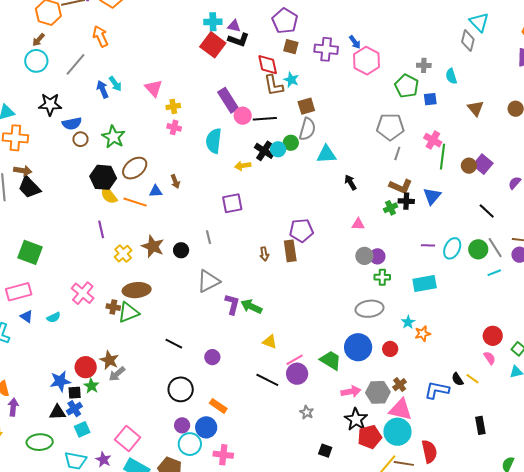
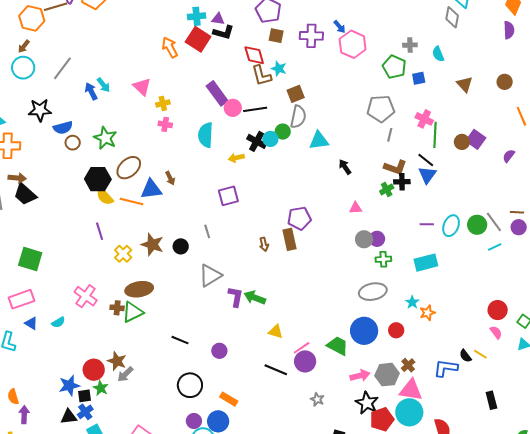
orange arrow: (100, 36) -> (170, 47), moved
blue triangle: (156, 191) -> (151, 189), size x1.6
black line: (487, 211) -> (426, 160), moved

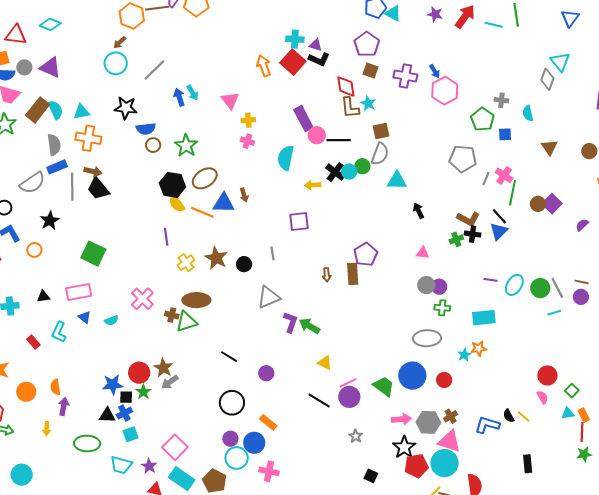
gray line: (390, 135) -> (486, 179), moved
purple pentagon: (299, 218) -> (366, 254), turned -30
orange star: (427, 313) -> (479, 348), moved

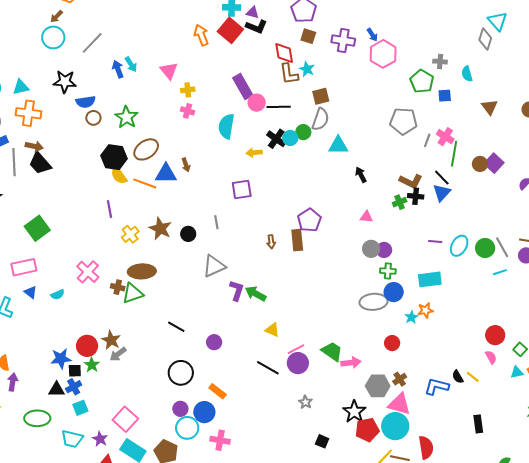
green square: (93, 254) -> (37, 228), turned 30
blue circle: (412, 376) -> (394, 292), moved, size x0.7
pink arrow: (401, 419) -> (351, 363), moved

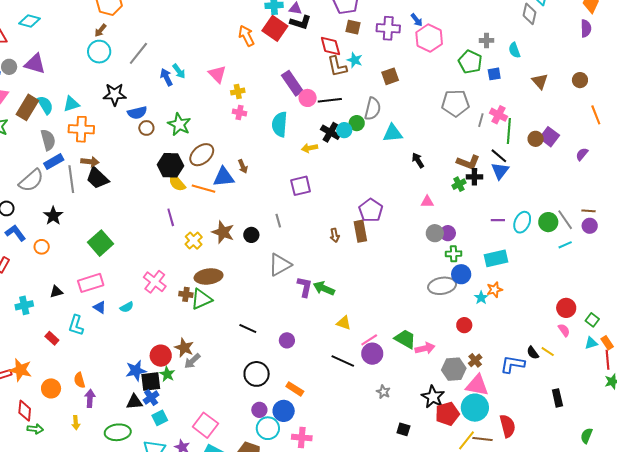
brown square: (321, 96) -> (390, 76), moved
black square: (75, 371) -> (151, 381), size x1.5

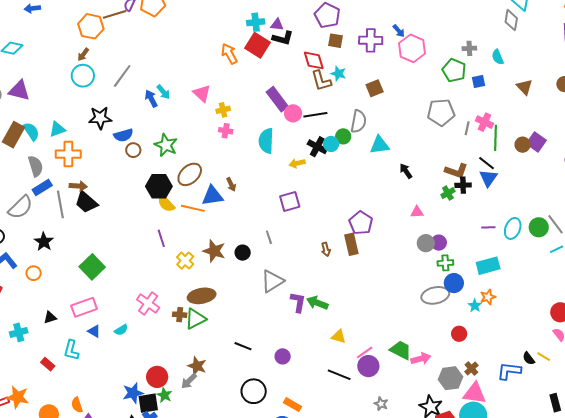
brown star: (184, 348) -> (197, 366), moved

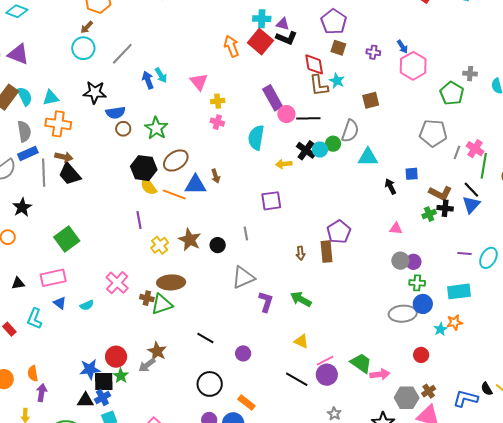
purple cross: (371, 40) -> (373, 52), size x0.6
blue square: (479, 82) -> (412, 174), moved
green arrow: (317, 303) -> (301, 299), moved

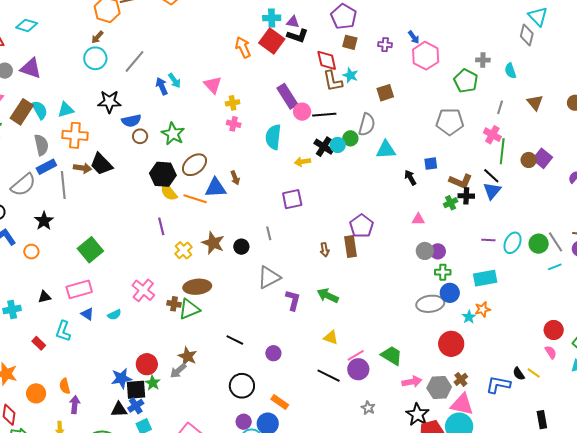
gray line: (457, 152) -> (500, 107), moved
black trapezoid: (70, 174) -> (101, 164), moved
red circle: (421, 355) -> (451, 344), size x1.6
pink arrow: (380, 374) -> (412, 382), moved

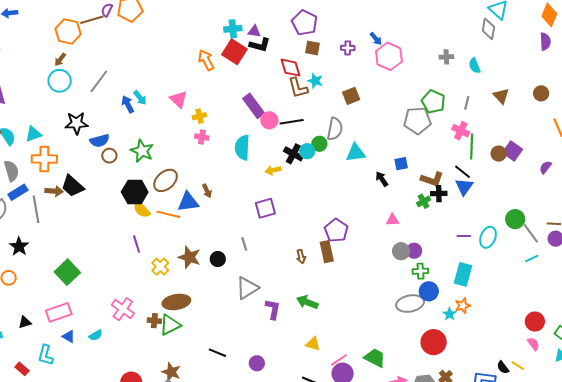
green pentagon: (466, 81) -> (433, 102), moved
green circle: (539, 244) -> (515, 219), moved
cyan rectangle: (485, 278) -> (463, 274), turned -60

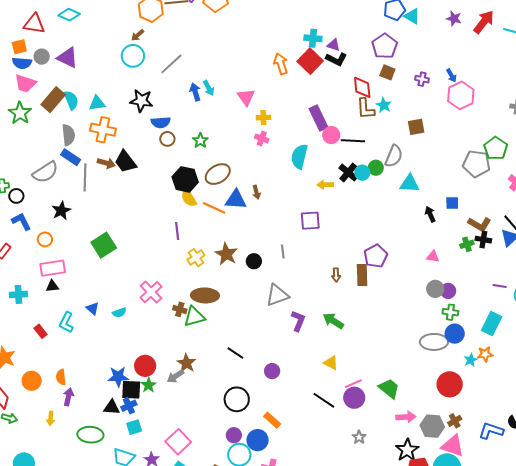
green star: (142, 151) -> (200, 141), size x0.7
blue rectangle: (18, 192) -> (71, 157), turned 54
pink rectangle: (59, 312) -> (53, 268), moved

